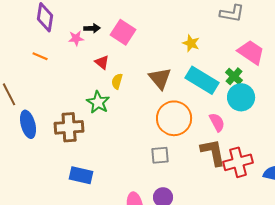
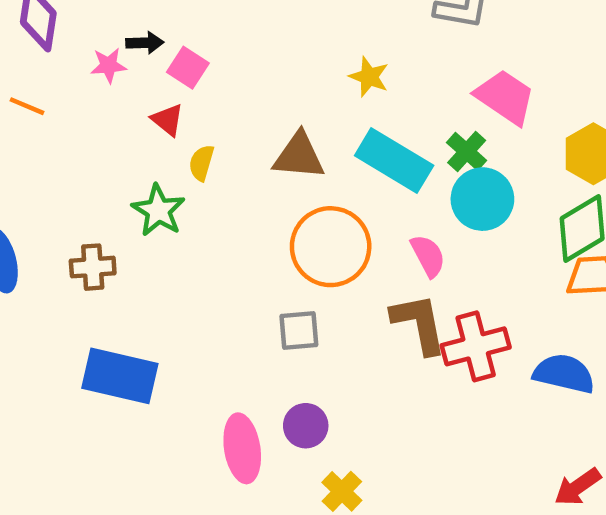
pink square: (123, 32) -> (188, 68), moved, size x0.7
brown triangle: (160, 78) -> (299, 156), turned -45
brown cross: (69, 127) -> (93, 267), size x0.7
blue rectangle: (81, 175) -> (120, 376), size x1.4

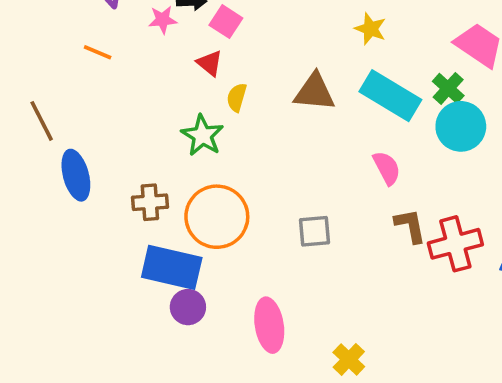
orange circle: (331, 247) -> (217, 217), moved
pink semicircle: (428, 256) -> (387, 168), moved
brown cross: (93, 267) -> (150, 202), moved
brown L-shape: (419, 324) -> (410, 226), size x0.7
purple circle: (306, 426) -> (188, 307), moved

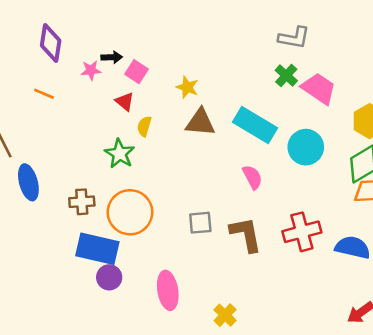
yellow star: (370, 29) -> (187, 87), moved
green cross: (448, 88) -> (286, 76), moved
brown L-shape: (410, 226) -> (246, 234), moved, size x1.4

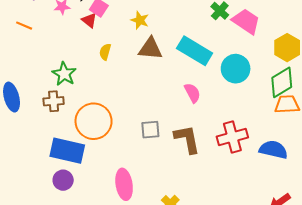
red triangle: (125, 102) -> (89, 20), moved
green star: (120, 154) -> (64, 74), moved
brown cross: (82, 202) -> (54, 101), moved
purple circle: (109, 277) -> (63, 180), moved

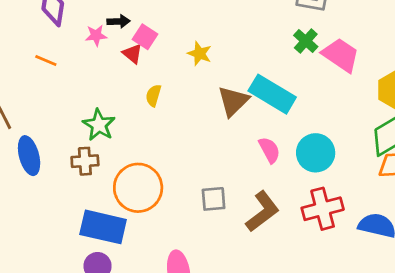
brown triangle: (150, 49) -> (233, 101), moved, turned -50
cyan circle: (236, 69) -> (316, 153), moved
brown L-shape: (187, 139) -> (262, 212), turned 64

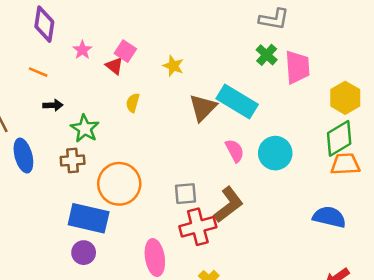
black arrow: (118, 21) -> (53, 105), moved
pink star: (96, 35) -> (82, 50), turned -30
pink trapezoid: (341, 55) -> (297, 67), turned 52
red cross: (323, 209) -> (198, 227), moved

